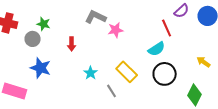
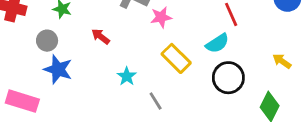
gray circle: (33, 39) -> (47, 41), moved
red arrow: (72, 44) -> (101, 36), turned 128
yellow rectangle: (127, 72) -> (176, 58), moved

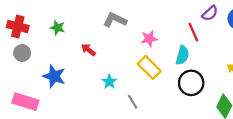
pink star: (161, 17) -> (149, 39), moved
gray circle: (47, 41) -> (22, 53), moved
cyan semicircle: (217, 43) -> (182, 55), turned -42

